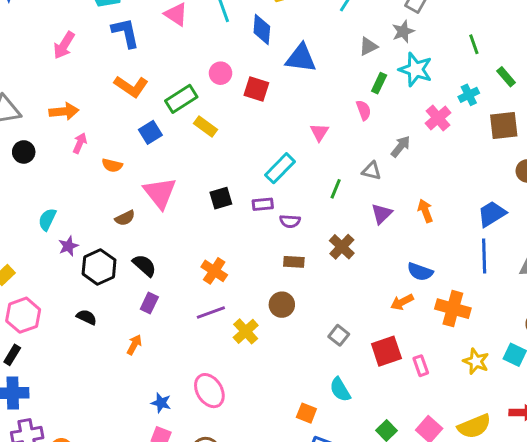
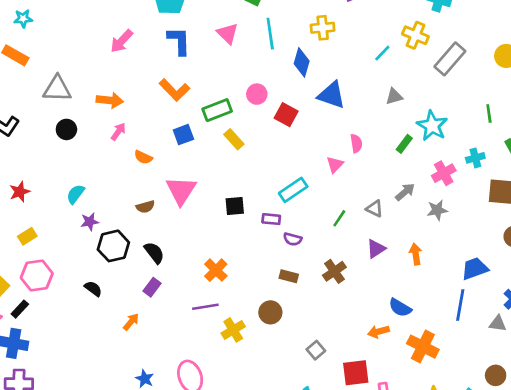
gray star: (403, 31) -> (437, 210), moved
green rectangle: (379, 83) -> (404, 144), moved
pink semicircle: (364, 110) -> (356, 143), moved

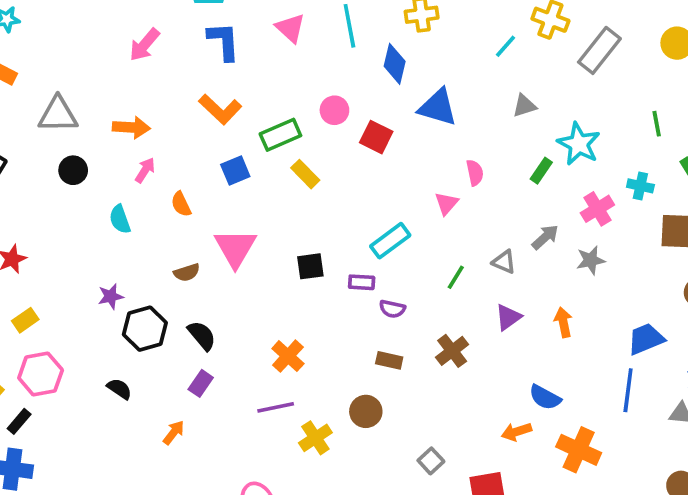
orange semicircle: (143, 157) -> (181, 204), turned 42
cyan cross: (475, 158) -> (640, 186), turned 30
cyan semicircle: (75, 194) -> (120, 219), moved, turned -54

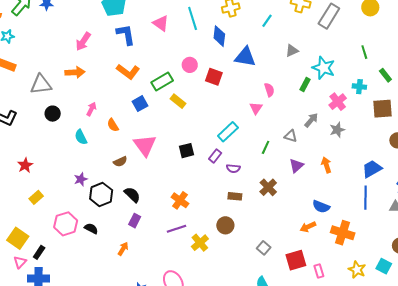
cyan line: (506, 46) -> (267, 21), moved
orange arrow: (131, 127) -> (75, 72), moved
purple rectangle: (362, 282) -> (215, 156), turned -48
pink hexagon: (41, 374) -> (66, 224), moved

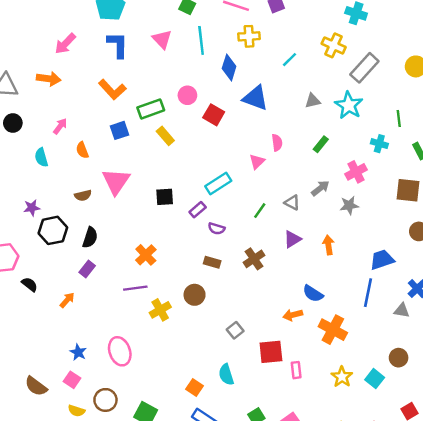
cyan star: (324, 68) -> (349, 105), moved
cyan cross: (359, 87) -> (379, 144), moved
black semicircle: (132, 195) -> (90, 238), turned 54
black semicircle: (91, 229) -> (30, 284), moved

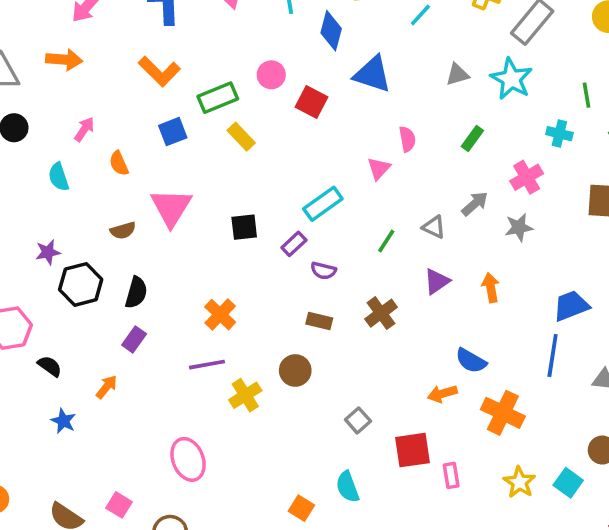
blue star: (78, 352) -> (63, 421), moved

